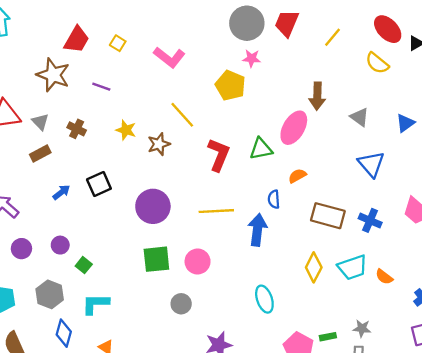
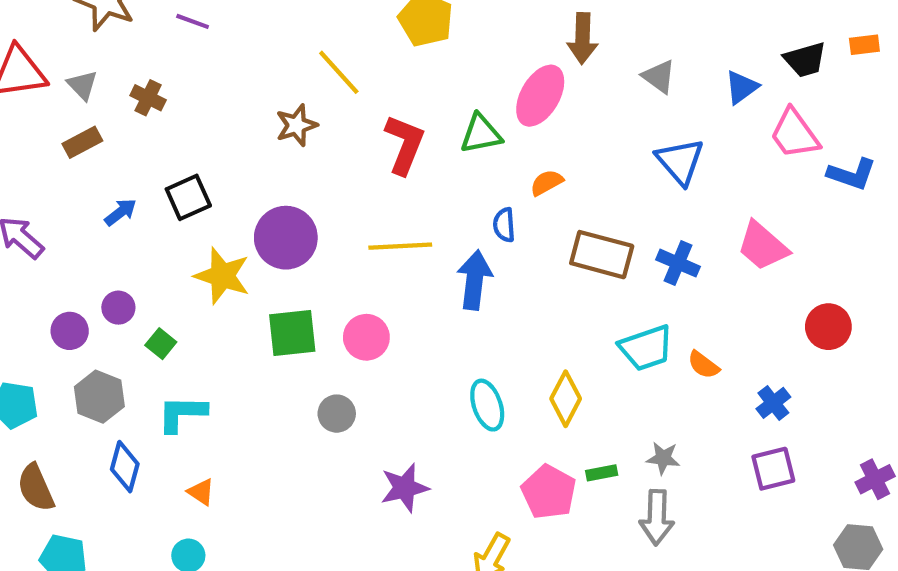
yellow star: (126, 130) -> (222, 276), moved, size x1.5
purple circle: (21, 249) -> (70, 331), moved
yellow diamond: (314, 267) -> (566, 399), moved

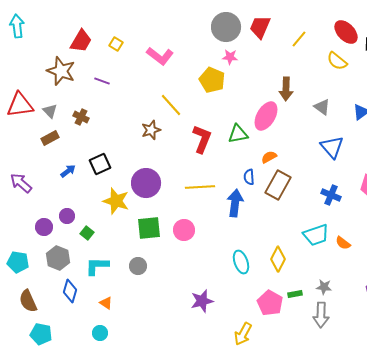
brown rectangle: (602, 255) -> (278, 185), moved, turned -76
gray circle: (337, 414) -> (138, 266), moved

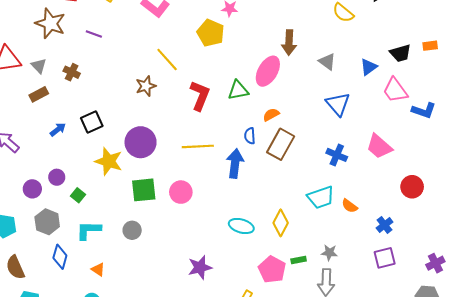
cyan ellipse: (241, 262) -> (241, 226), turned -55

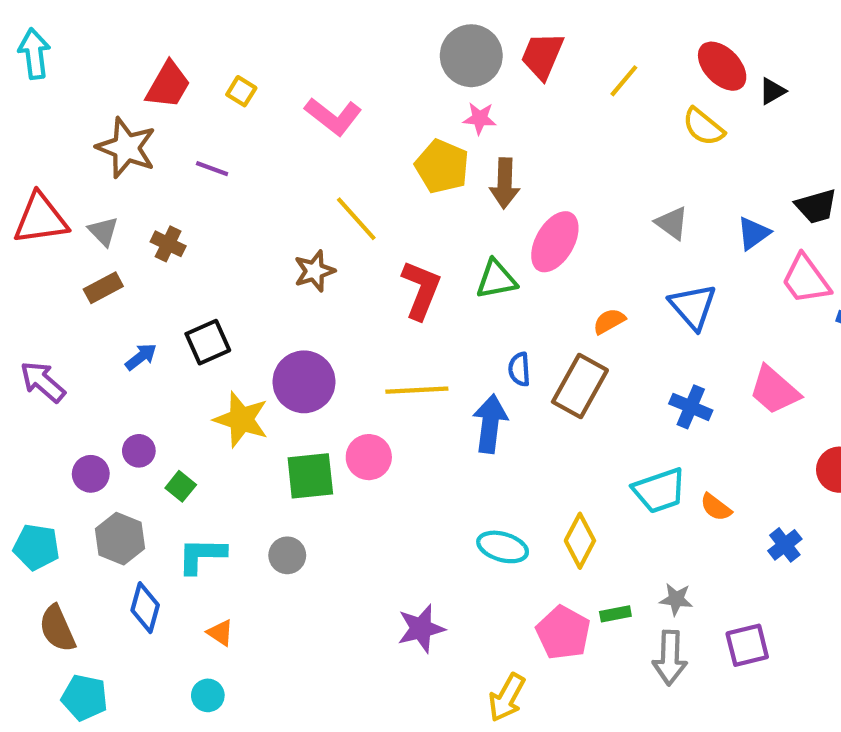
brown arrow: (289, 42) -> (505, 183), moved
orange semicircle: (271, 115) -> (609, 321), moved
pink circle: (181, 192) -> (369, 457), moved
purple square: (385, 258) -> (747, 645), moved

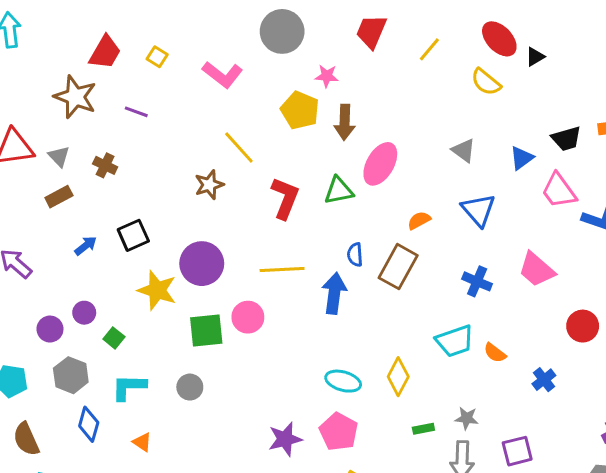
gray circle: (471, 56) -> (282, 31), moved
pink pentagon: (563, 633) -> (339, 432), moved

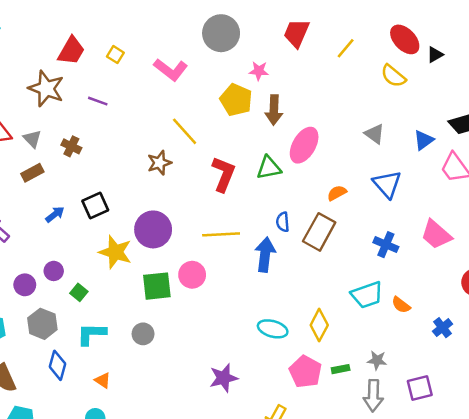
pink pentagon: (339, 432) -> (305, 372), moved

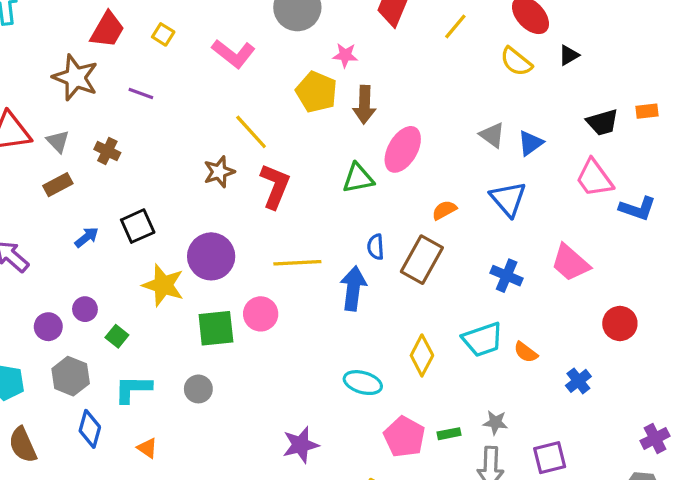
black triangle: (435, 55) -> (569, 55), moved
blue triangle: (424, 140) -> (530, 143), moved
red L-shape: (224, 174) -> (275, 186), moved
yellow diamond: (319, 325) -> (422, 355), moved

